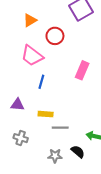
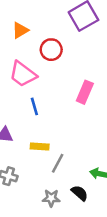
blue line: (41, 82) -> (34, 106), turned -32
gray line: (60, 128) -> (58, 163), turned -63

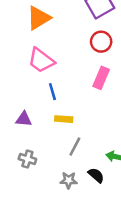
orange triangle: (20, 30) -> (39, 18), size x1.5
red circle: (51, 50) -> (101, 42), moved
yellow rectangle: (40, 146) -> (64, 119), moved

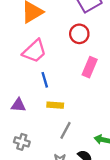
red circle: (101, 42) -> (79, 34), moved
pink trapezoid: (41, 60) -> (34, 51), turned -80

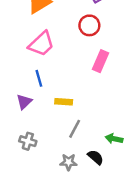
blue line: (45, 80) -> (39, 78), moved
purple triangle: (18, 105) -> (24, 102), turned -49

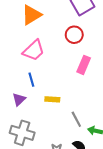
gray line: (75, 129) -> (76, 119), moved, turned -56
gray cross: (28, 141) -> (22, 133), size x1.6

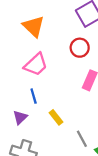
orange triangle: (31, 15) -> (34, 26), turned -45
yellow rectangle: (52, 99) -> (56, 117), turned 48

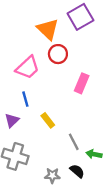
orange triangle: (34, 26) -> (48, 29), moved
red circle: (80, 48) -> (58, 54), moved

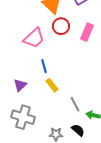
pink rectangle: (82, 83) -> (87, 32), moved
blue line: (25, 99) -> (44, 66), moved

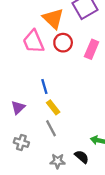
pink trapezoid: (34, 38) -> (33, 42), moved, turned 110
gray line: (75, 104) -> (51, 128), moved
gray cross: (23, 117) -> (21, 143), size x0.6

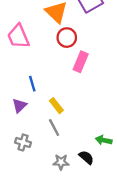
pink trapezoid: (33, 42) -> (18, 36), moved
pink rectangle: (92, 49) -> (81, 62), moved
blue line: (44, 87) -> (32, 84), moved

